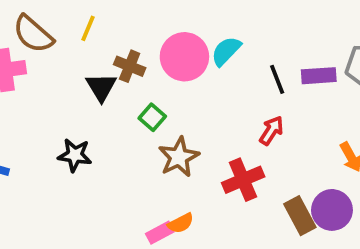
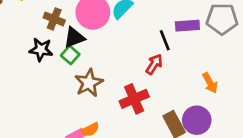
black line: (277, 79) -> (165, 40), moved
black triangle: (101, 87) -> (74, 38), moved, turned 40
black star: (75, 155) -> (41, 50), moved

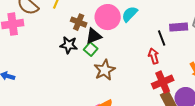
red arrow: (154, 64) -> (154, 56), turned -49
red cross: (134, 99) -> (163, 82), moved

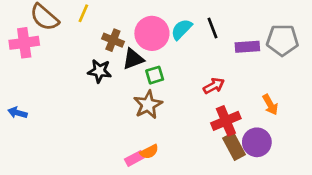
black line: (162, 38) -> (212, 28), moved
green square: (91, 49) -> (155, 75), moved, turned 32
red arrow: (154, 56) -> (214, 86), turned 77

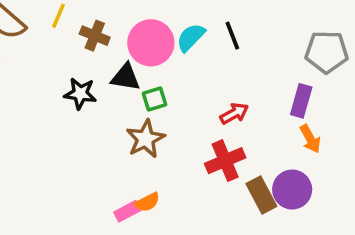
brown cross: (113, 40) -> (95, 36), moved
purple rectangle: (247, 47) -> (301, 101), moved, turned -70
black triangle: (133, 59) -> (126, 77), turned 30
red cross: (226, 121) -> (225, 161), moved

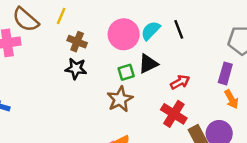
brown cross: (95, 36) -> (77, 42), moved
black triangle: (126, 77) -> (148, 64), moved, turned -35
red cross: (225, 161) -> (174, 114), turned -35

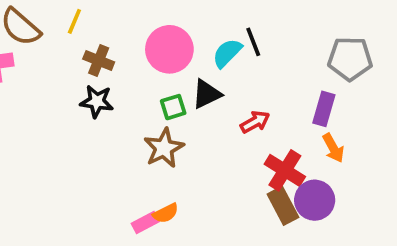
cyan semicircle: (151, 31) -> (227, 53), moved
red cross: (174, 114) -> (285, 170), moved

